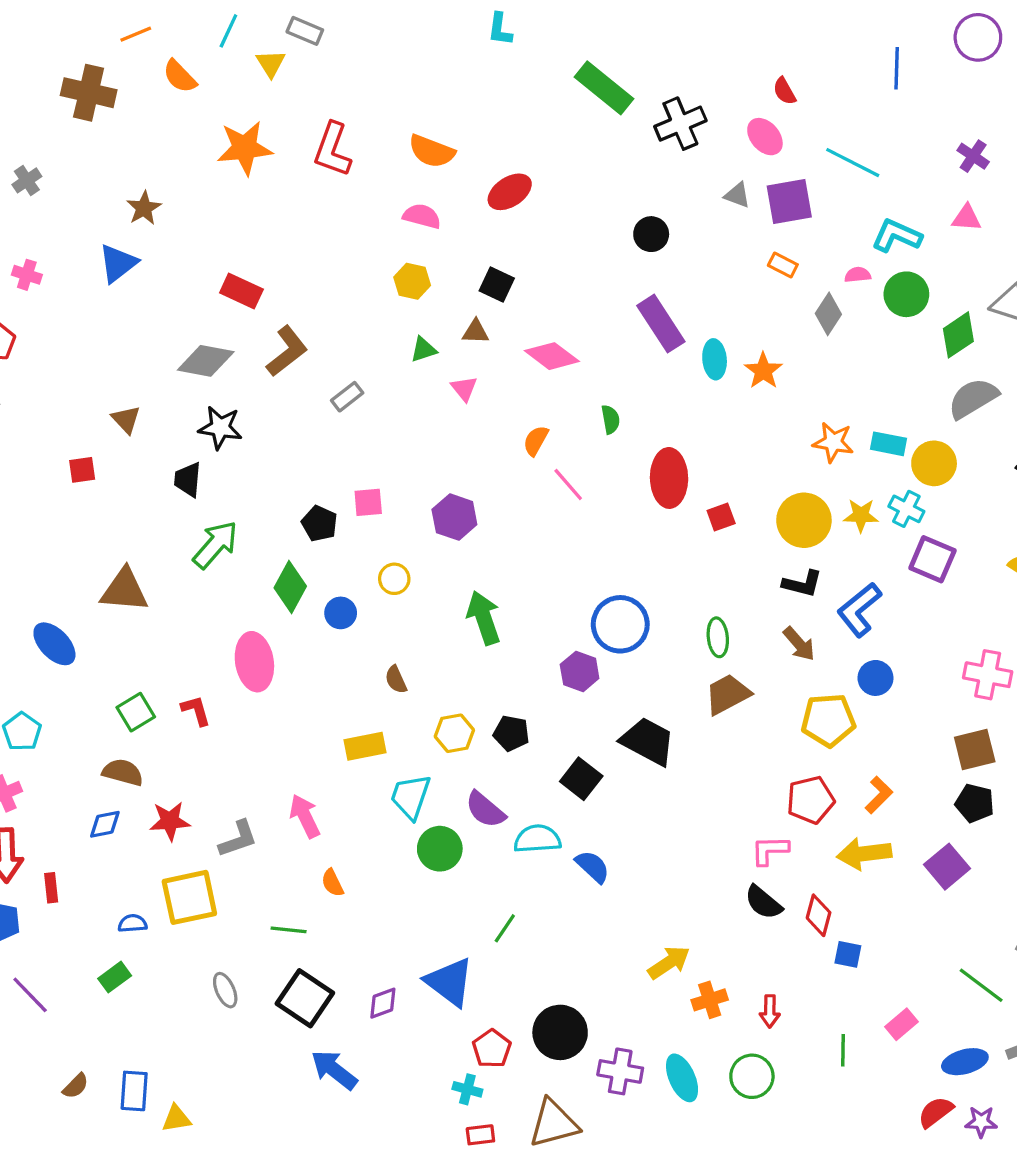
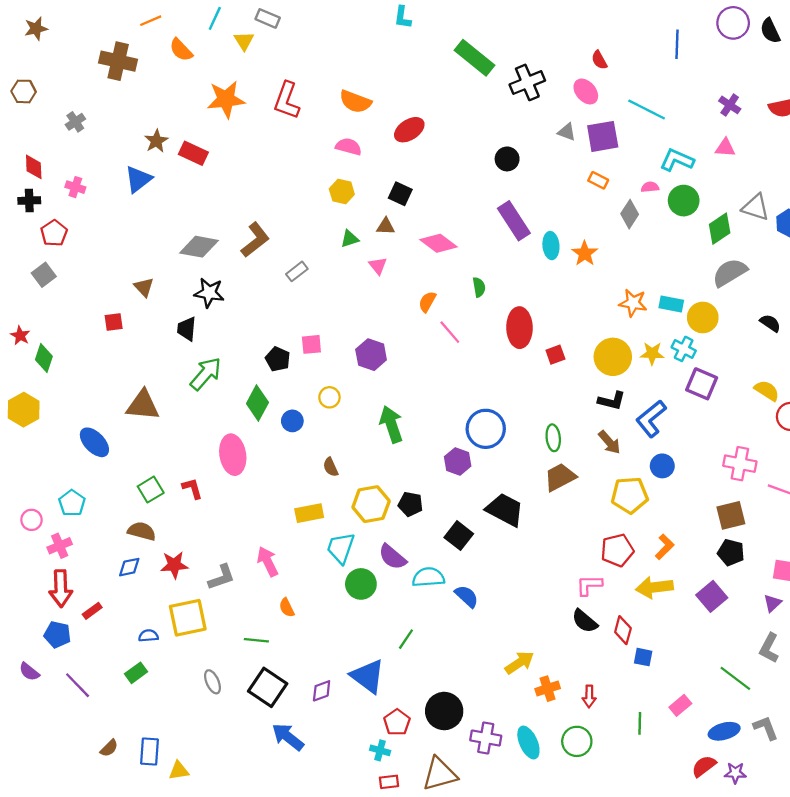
red rectangle: (241, 291) -> (193, 153), moved
yellow hexagon: (454, 733) -> (371, 504), size x1.4
red rectangle: (51, 888) -> (92, 611), turned 60

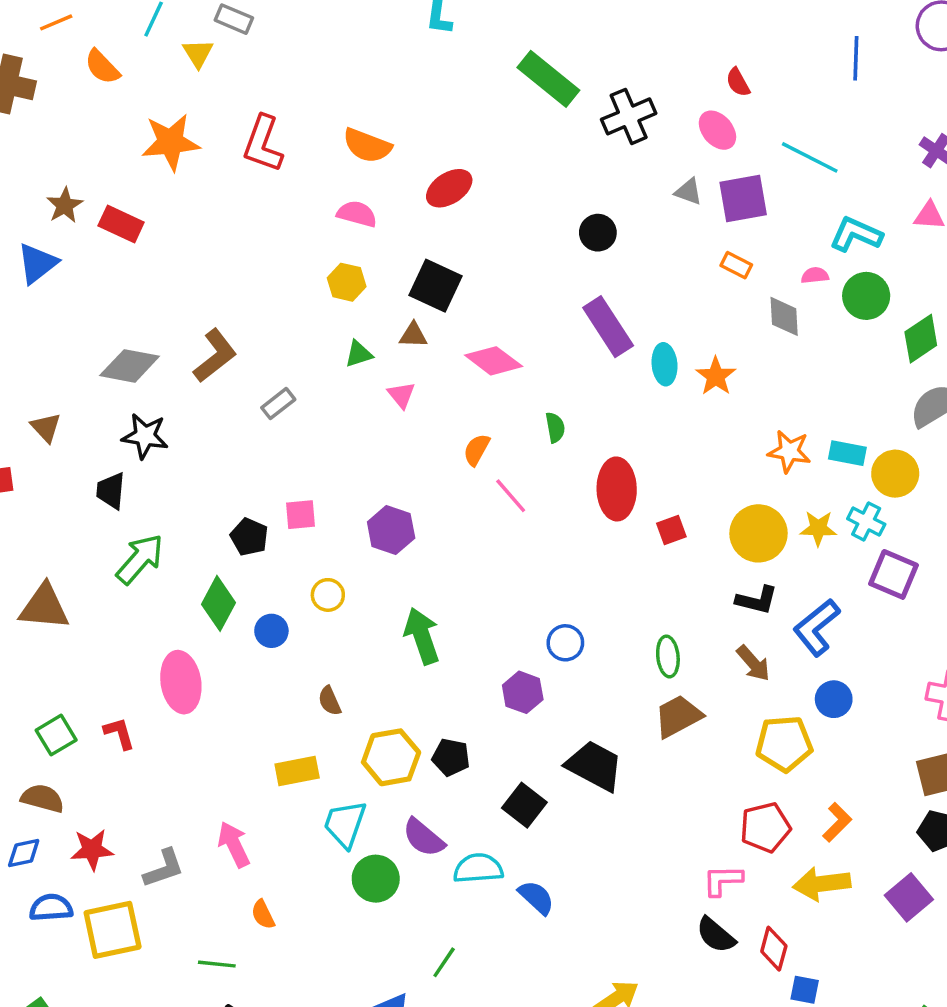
black square: (400, 194) -> (436, 286), size x1.4
gray diamond: (630, 214) -> (784, 316), turned -36
blue circle: (486, 429) -> (565, 643), size x0.6
blue semicircle: (148, 636) -> (51, 908), moved, size x1.4

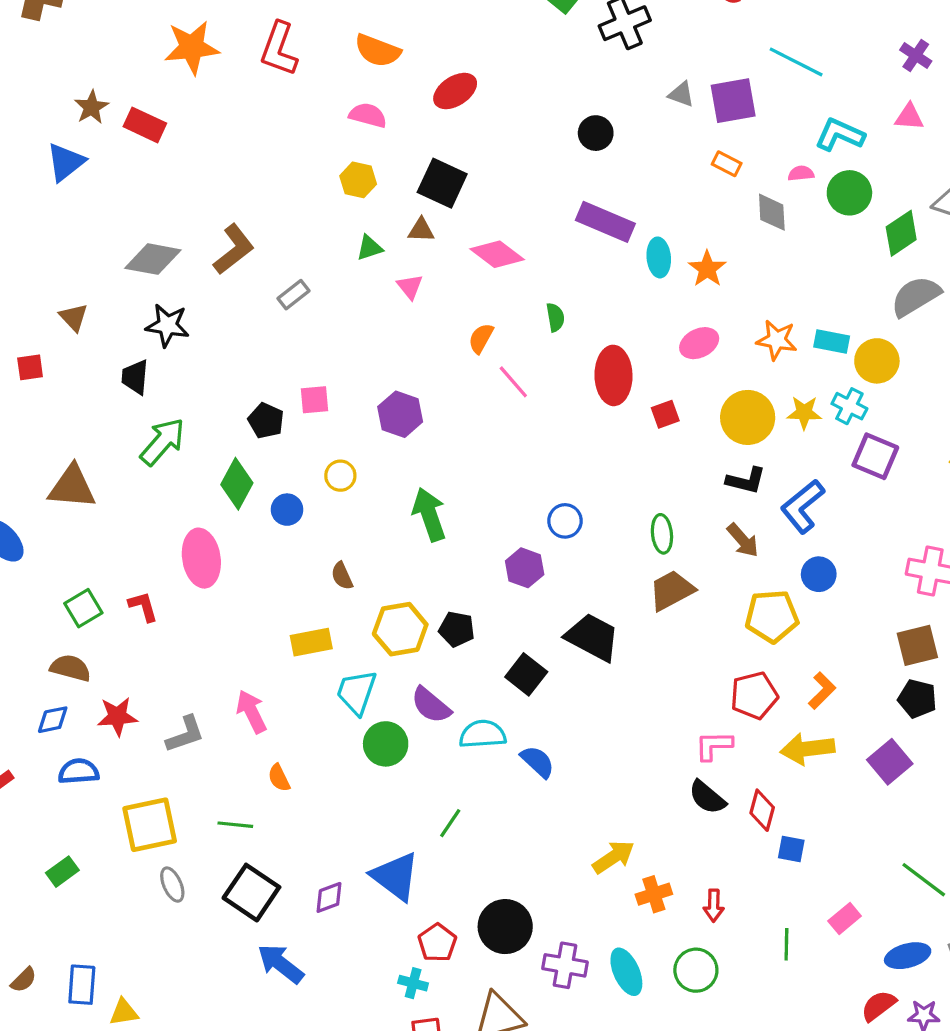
pink ellipse: (717, 130) -> (699, 343), moved, turned -75
purple rectangle: (608, 327) -> (605, 222), turned -34
yellow square: (113, 930) -> (150, 825), moved

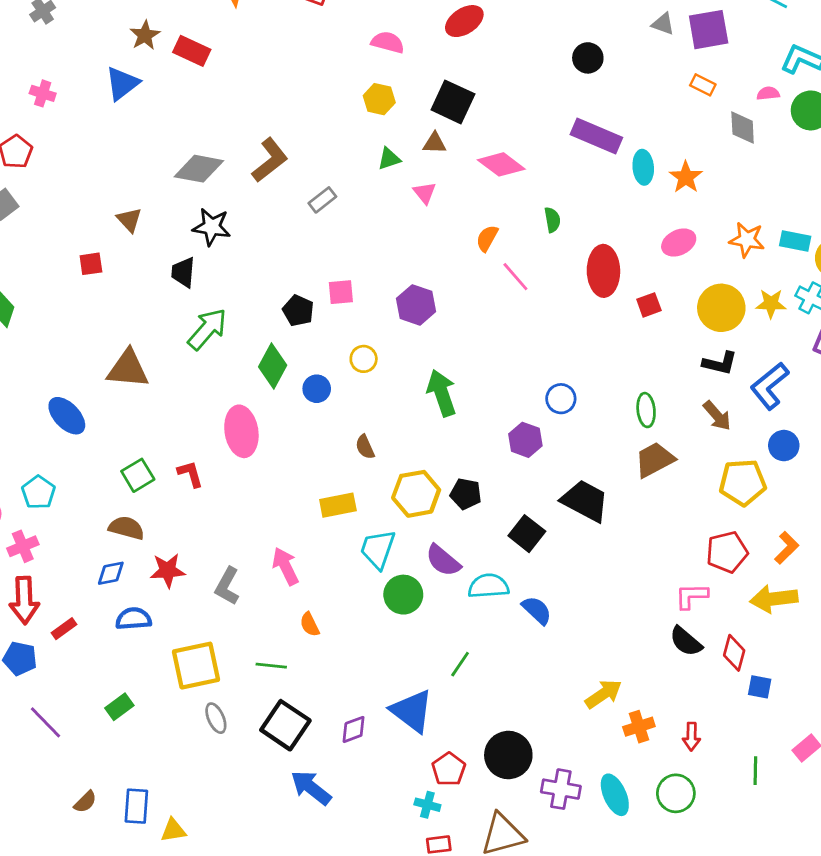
gray L-shape: (185, 734) -> (227, 586), turned 138

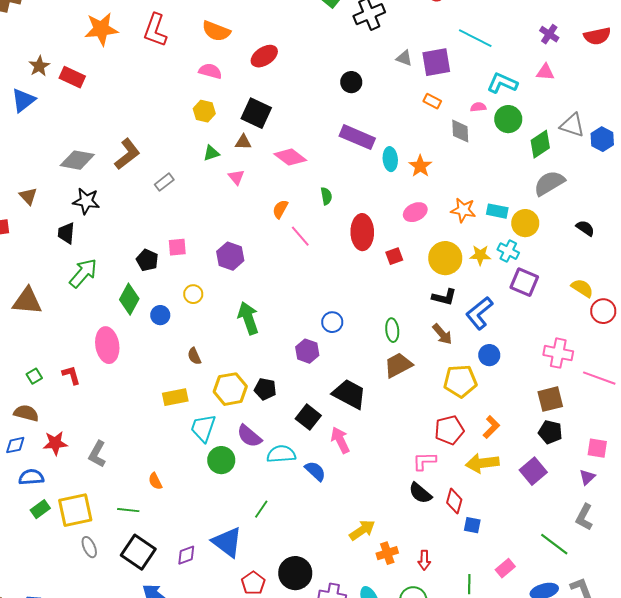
green square: (138, 475) -> (34, 376), size x0.7
pink arrow: (285, 566) -> (340, 440), moved
green rectangle: (119, 707) -> (40, 509), moved

